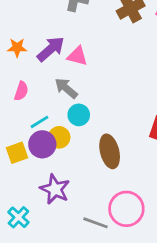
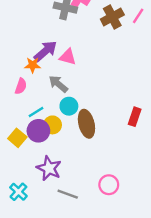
orange star: (17, 48) -> (33, 65), moved
brown ellipse: (110, 151) -> (86, 124), moved
yellow square: (17, 153) -> (17, 138), turned -30
pink circle: (126, 209) -> (109, 185), size x0.7
gray line: (96, 223) -> (68, 194), moved

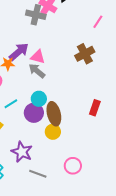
brown cross: (112, 17) -> (85, 54), moved
gray arrow: (58, 84) -> (37, 71), moved
yellow circle: (52, 125) -> (53, 132), moved
purple circle: (38, 131) -> (34, 113), moved

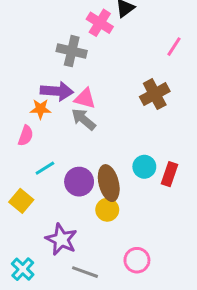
gray cross: (36, 15) -> (72, 51), moved
purple arrow: (19, 52) -> (57, 91), turned 45
cyan circle: (39, 99) -> (144, 167), moved

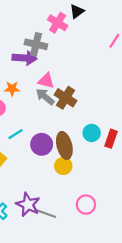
purple arrow: (57, 91) -> (25, 58), moved
brown cross: (155, 94) -> (66, 98), moved, turned -30
purple star: (61, 239) -> (28, 205), moved

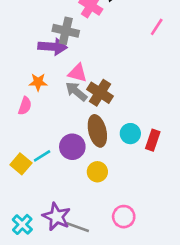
cyan line: (15, 134) -> (42, 156), moved
brown ellipse: (64, 145) -> (97, 131), moved

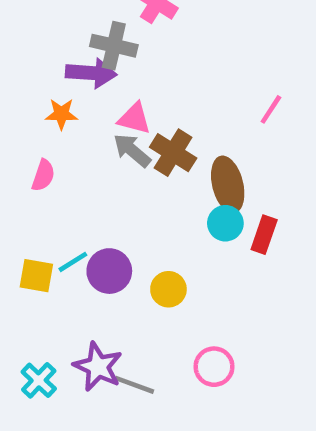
pink line: (157, 27) -> (271, 109), moved
orange star: (38, 82) -> (61, 114), moved
brown ellipse: (97, 131) -> (228, 185), moved
purple circle: (72, 147) -> (109, 271), moved
yellow square: (21, 164) -> (36, 276), turned -30

